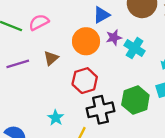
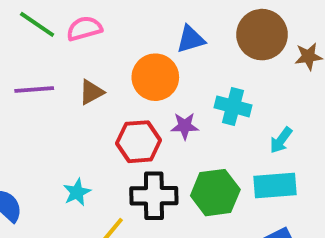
purple star: (114, 38) -> (185, 126), moved
cyan cross: (135, 48) -> (233, 106), turned -30

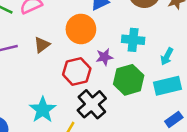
cyan star: (77, 192) -> (43, 110), size x1.5
green hexagon: (215, 193) -> (129, 80), moved
black cross: (154, 196) -> (92, 104), turned -32

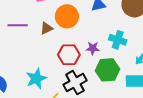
orange circle: (81, 29) -> (67, 16), moved

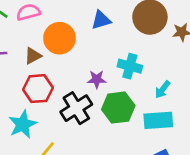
red hexagon: (69, 55) -> (38, 89), moved
black cross: (75, 83) -> (76, 108), moved

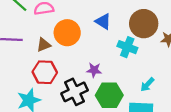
blue triangle: (101, 20) -> (103, 22), turned 42
cyan cross: (130, 66) -> (127, 47), moved

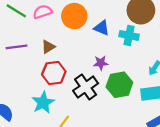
blue triangle: (103, 22) -> (102, 28), moved
orange circle: (67, 33) -> (74, 16), moved

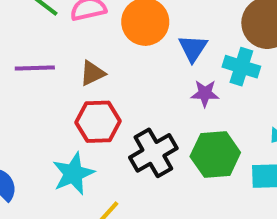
blue triangle: (102, 28) -> (193, 48), turned 35
purple star: (101, 63) -> (205, 93), moved

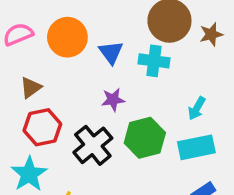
purple star: (205, 93) -> (113, 100), moved

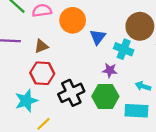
purple star: (113, 100) -> (110, 70), moved
cyan arrow: (197, 108) -> (143, 86), turned 64

